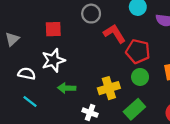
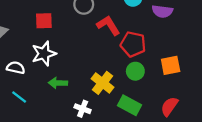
yellow cross: (109, 88) -> (103, 83), turned -35
green rectangle: (134, 109) -> (129, 105), turned 70

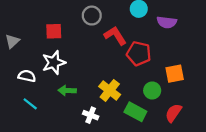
green circle: (135, 71) -> (152, 90), moved

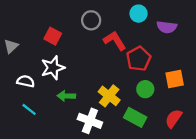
red square: (54, 31) -> (53, 36), turned 30
red pentagon: (139, 54) -> (139, 59), turned 30
green circle: (152, 90) -> (145, 89), moved
white cross: (91, 115) -> (90, 121), size x1.5

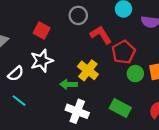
white semicircle: (26, 81) -> (16, 74), turned 126
green circle: (145, 89) -> (135, 74), moved
green arrow: (66, 96) -> (69, 84), moved
yellow cross: (109, 96) -> (88, 70), moved

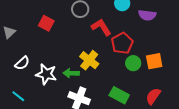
white star: (42, 61) -> (46, 74), moved, turned 30
cyan line: (19, 101) -> (18, 96), moved

